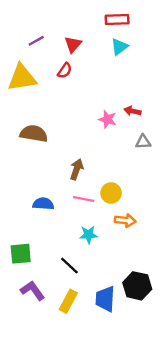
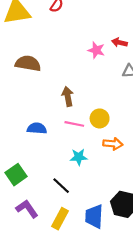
brown arrow: (77, 169) -> (68, 96), turned -30
green square: (21, 254) -> (16, 175), turned -30

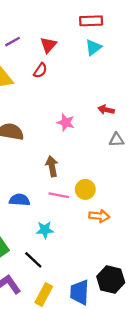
pink star: (96, 50) -> (66, 122), moved
cyan star: (79, 157) -> (45, 230), moved
black line: (61, 186) -> (33, 260), moved

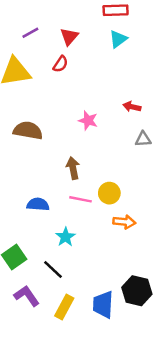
cyan star: (45, 230) -> (65, 237), turned -30

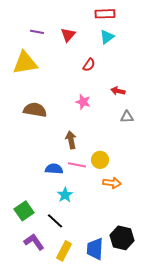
purple line: (30, 33) -> (37, 32), turned 40
red semicircle: (60, 64) -> (89, 65), moved
blue semicircle: (38, 204) -> (54, 169), moved

